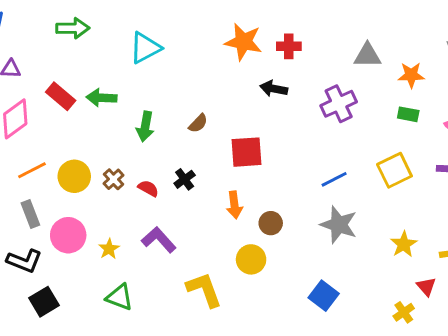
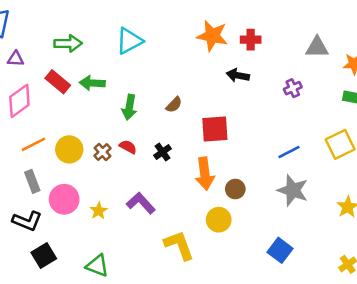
green arrow: (73, 28) -> (68, 43), moved
purple cross: (339, 104) -> (293, 88), size x0.6
red semicircle: (148, 188) -> (128, 147), moved
orange arrow: (234, 205) -> (205, 174), size x1.4
green triangle: (120, 297) -> (97, 266), moved

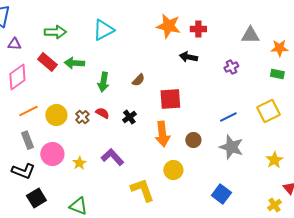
brown circle: (235, 189) -> (193, 140), moved

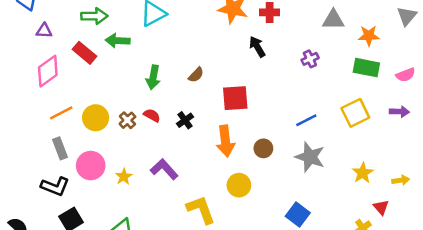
black arrow: (188, 57) -> (257, 47), turned 48
green arrow: (74, 63) -> (118, 41), moved
green rectangle: (277, 74) -> (366, 68), size x1.5

